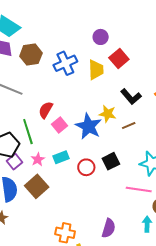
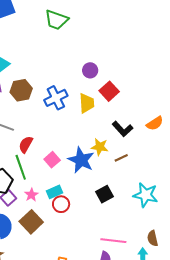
red semicircle: (46, 110) -> (26, 145), moved
red circle: (86, 167) -> (61, 204), moved
pink line: (139, 189) -> (113, 241), moved

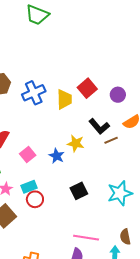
purple circle: (90, 70) -> (118, 95), moved
brown line: (121, 158) -> (111, 140), moved
blue star: (81, 160) -> (57, 156), size x0.6
cyan star: (146, 195) -> (120, 193), turned -30

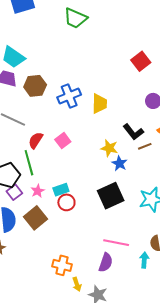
red square: (87, 88) -> (141, 61), moved
pink square: (28, 155) -> (63, 141), moved
blue star: (57, 156) -> (119, 163), moved
black square: (79, 191) -> (111, 196), size x1.5

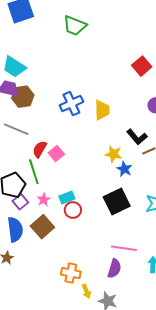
brown hexagon: (35, 86) -> (23, 97), moved
pink square: (63, 141) -> (56, 154), moved

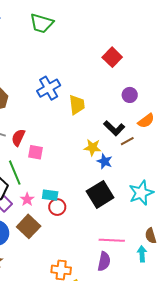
blue cross: (71, 104) -> (49, 88), moved
red semicircle: (40, 149) -> (18, 138), moved
pink square: (56, 154) -> (35, 152), turned -35
cyan rectangle: (67, 197) -> (50, 195), turned 35

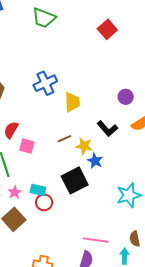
red square: (112, 57) -> (107, 29), moved
brown line: (127, 141) -> (65, 139), moved
black square: (100, 194) -> (75, 180), moved

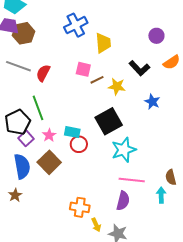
pink square: (27, 146) -> (83, 69), moved
blue star: (95, 161) -> (152, 102), moved
cyan star: (129, 195) -> (124, 150), moved

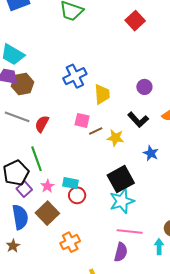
purple circle: (156, 36) -> (144, 87), moved
black square: (109, 121) -> (121, 179), moved
orange cross: (80, 207) -> (70, 242), moved, turned -36

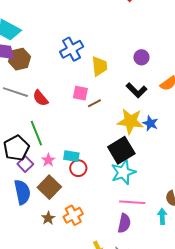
red semicircle: (42, 124) -> (40, 98), turned -66
yellow star: (115, 138) -> (130, 121), moved, size x1.5
brown star: (13, 246) -> (48, 218), moved

